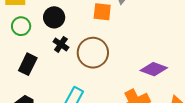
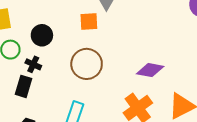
black cross: (61, 44) -> (33, 64), moved

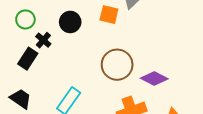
black circle: (42, 35) -> (70, 22), moved
brown circle: (87, 64) -> (117, 65), moved

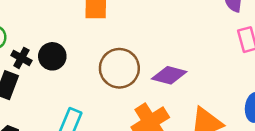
black circle: (70, 22) -> (52, 56), moved

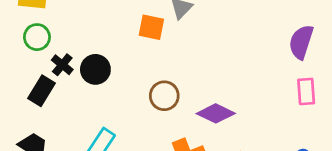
brown circle: (119, 68) -> (164, 96), size x0.7

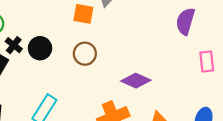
purple semicircle: (301, 42) -> (185, 21), moved
brown circle: (164, 96) -> (85, 54), moved

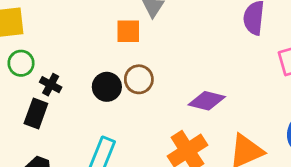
black circle: (40, 48) -> (107, 87), moved

